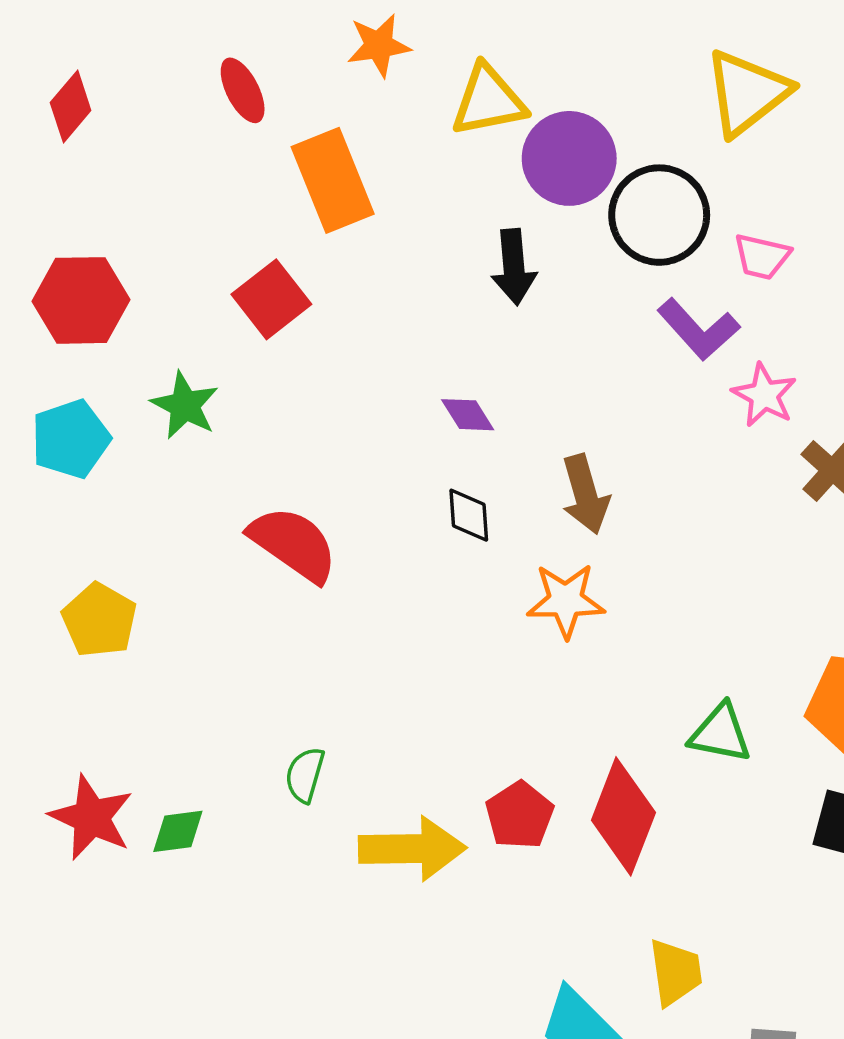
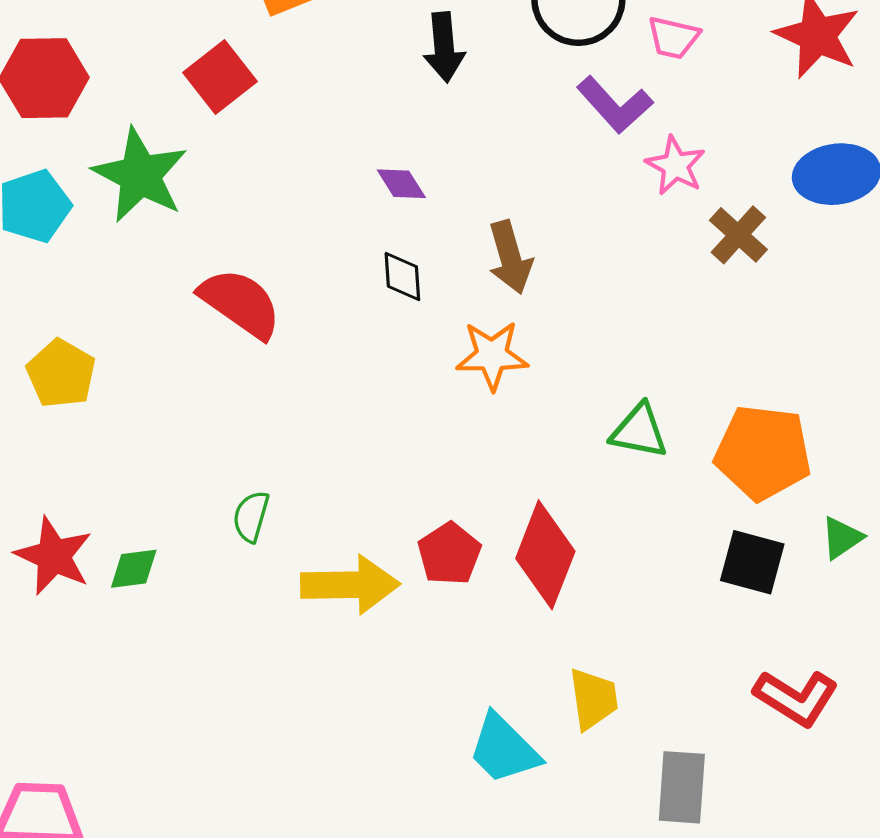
green star: (185, 405) -> (140, 175), size x1.5
green triangle: (720, 733) -> (639, 431), moved

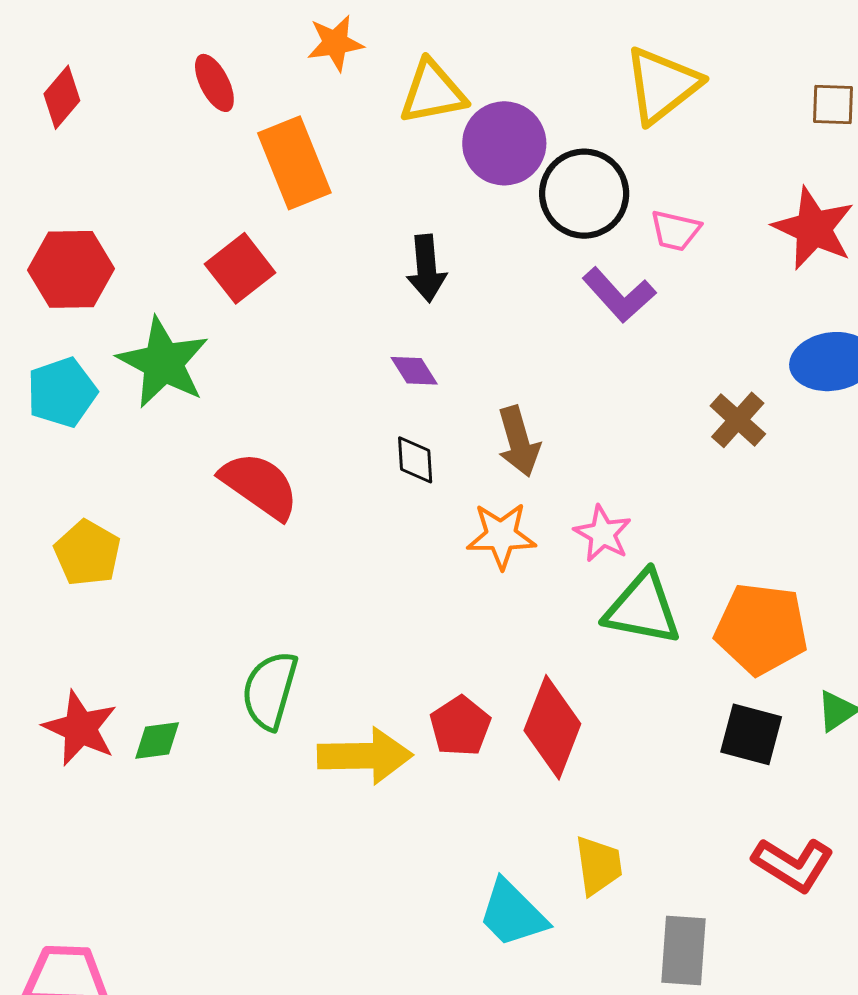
black arrow: (444, 47) -> (426, 268), moved
pink star: (675, 166) -> (603, 534), moved
green triangle: (639, 431) -> (643, 608), size x1.4
green semicircle: (251, 516) -> (270, 690), size x1.6

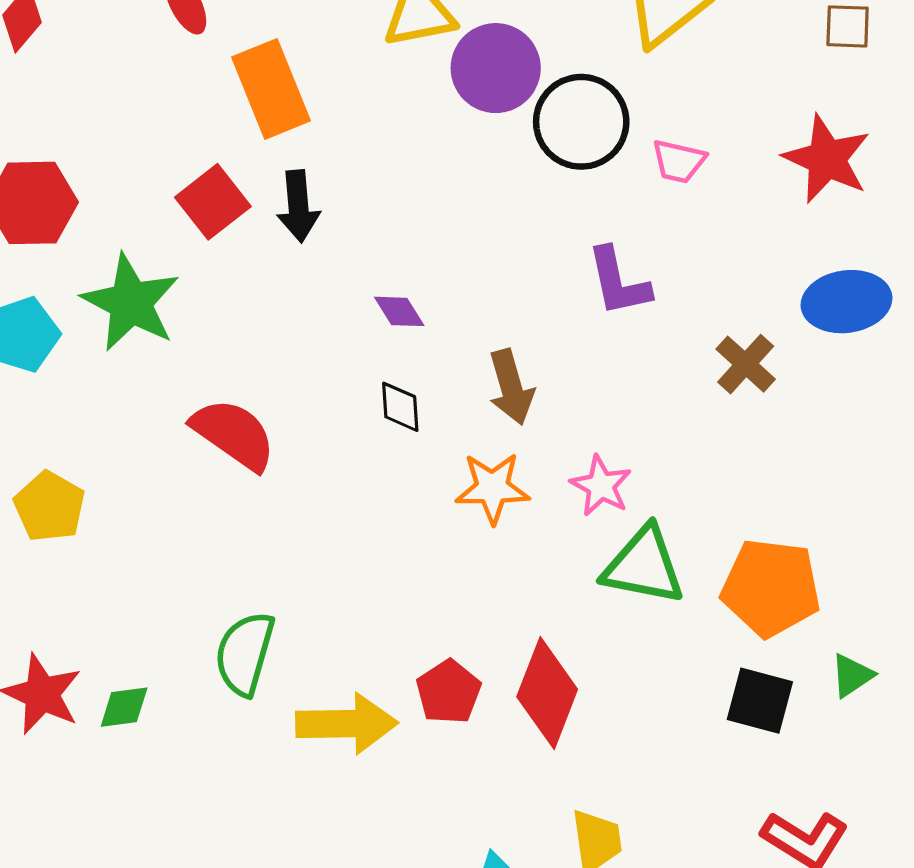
black arrow: (426, 268) -> (298, 206), moved
purple L-shape: (619, 295) -> (618, 282), moved, turned 30

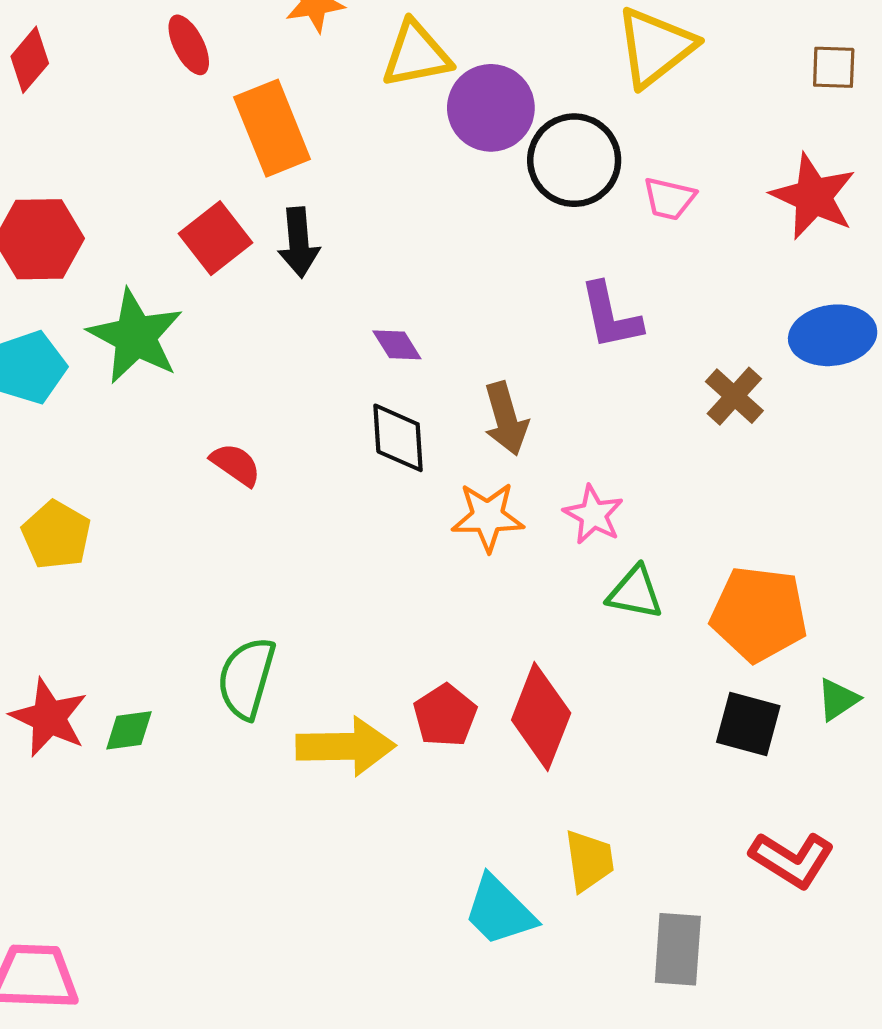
black diamond: (400, 407) -> (398, 438), size x1.4
red semicircle: (234, 434) -> (236, 464), size x0.6
green triangle: (644, 566) -> (635, 593), size x0.7

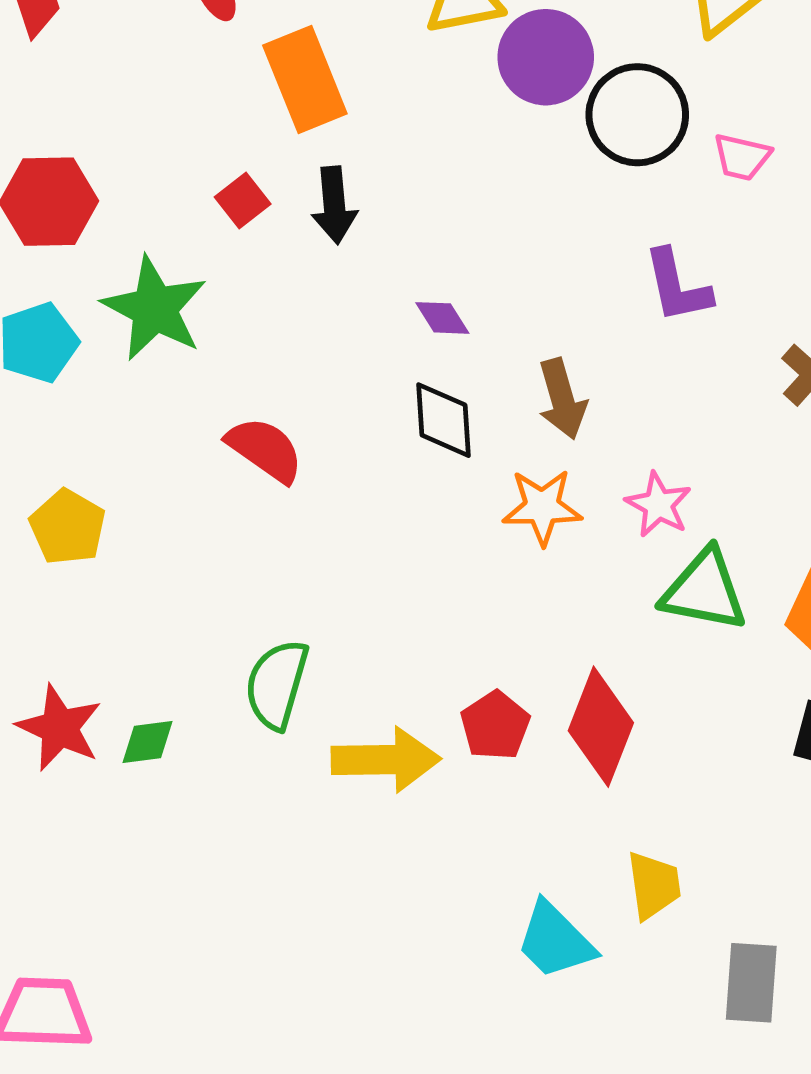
red square: (215, 238) -> (243, 200), size x0.7
red semicircle: (236, 464) -> (265, 449), size x1.4
green triangle: (635, 593) -> (704, 590), size x1.4

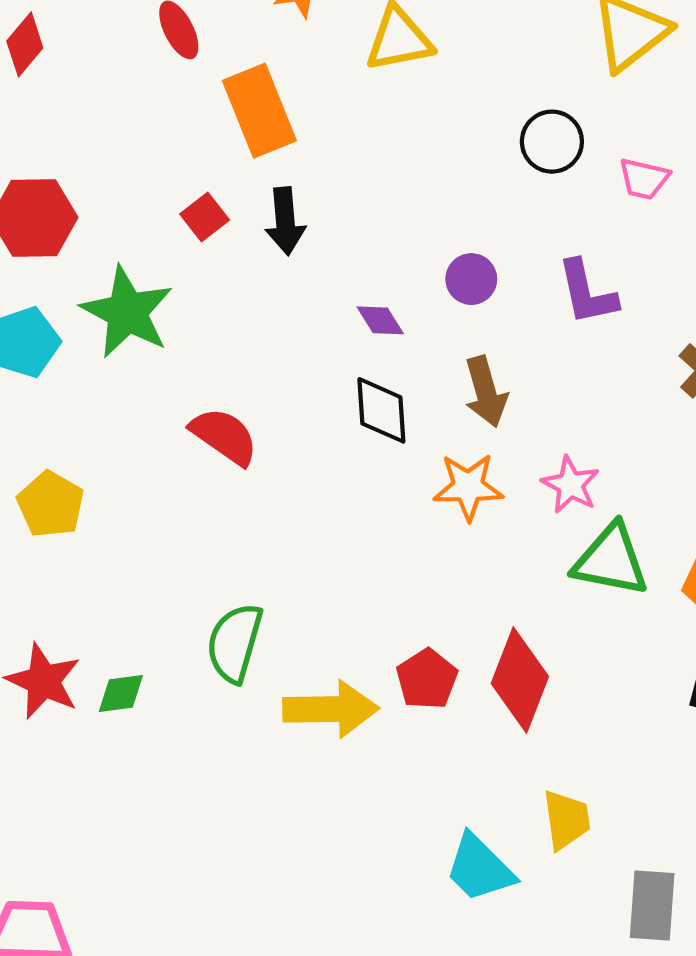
purple circle: (546, 57) -> (471, 279), moved, size x0.6
black circle: (637, 115) -> (552, 142), size x0.7

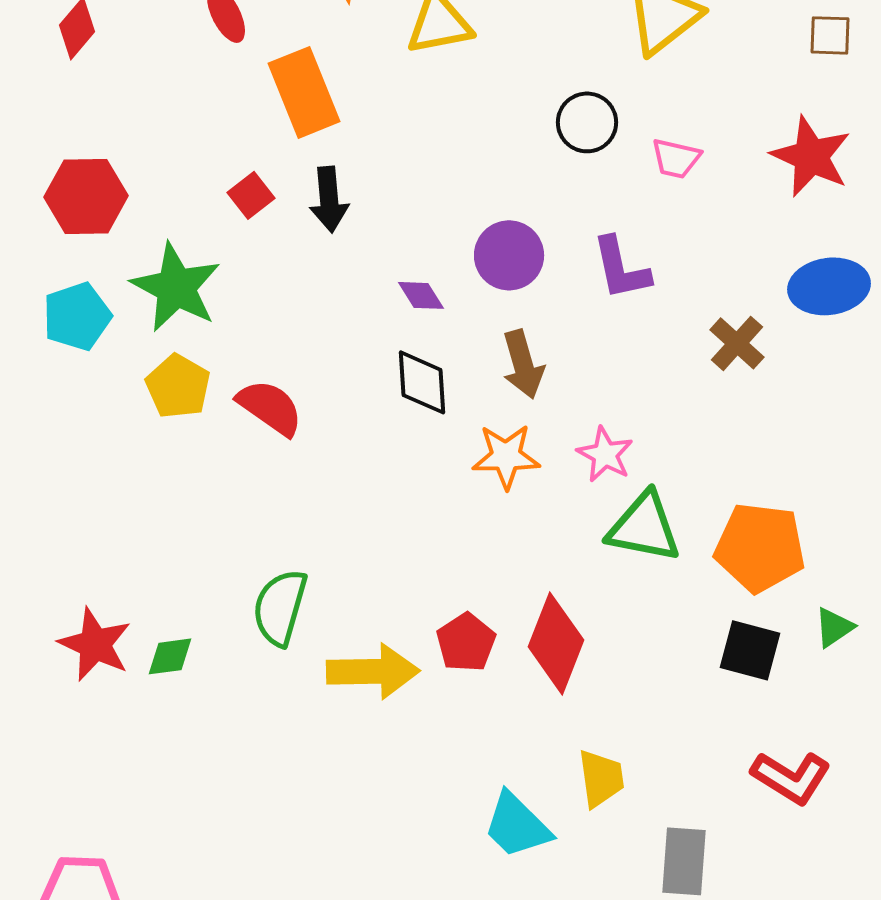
purple circle: (471, 279) -> (509, 255), size x1.4
yellow pentagon: (51, 504) -> (178, 386), moved

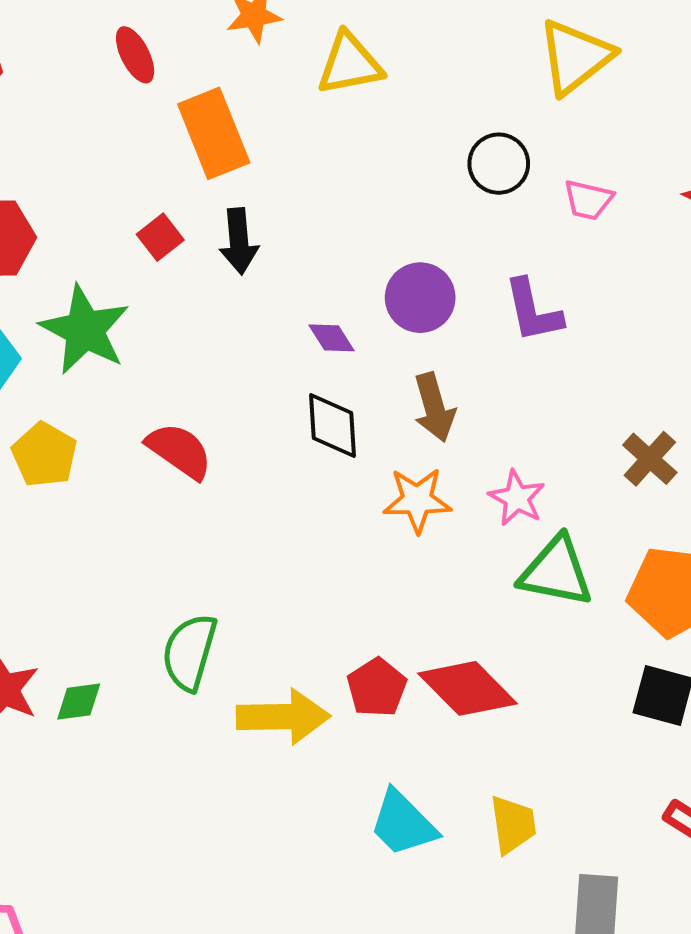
brown cross: (737, 343) -> (650, 459), moved
yellow pentagon: (178, 386) -> (44, 455), moved
red diamond: (556, 643) -> (468, 688), turned -66
cyan trapezoid: (517, 825) -> (403, 823), moved

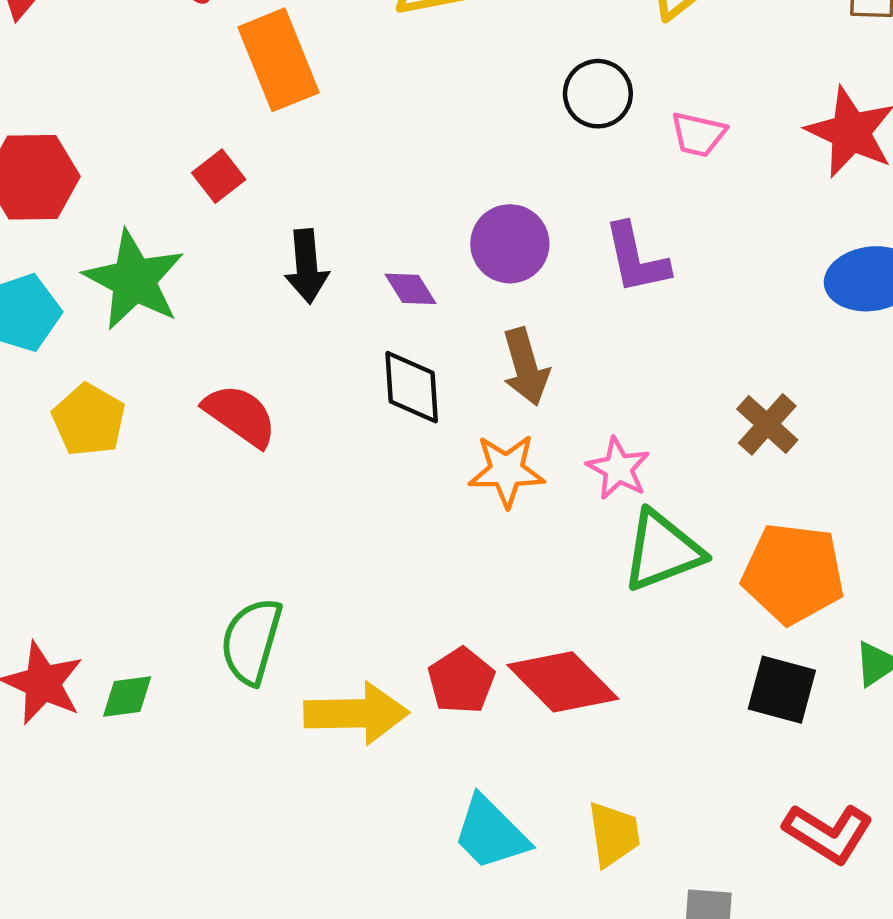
black arrow: (239, 241) -> (307, 266), moved
green triangle: (556, 572) -> (662, 551), turned -32

